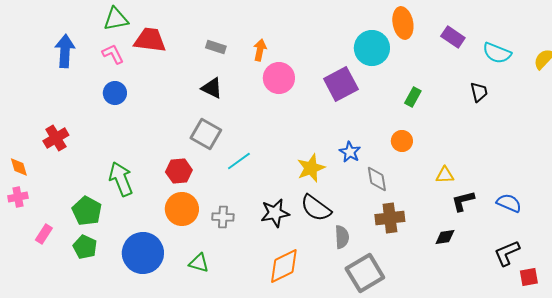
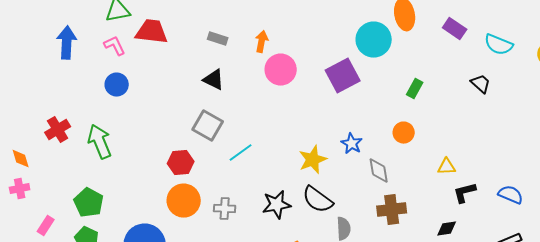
black trapezoid: (479, 92) -> (481, 84), turned -35
green arrow: (121, 179) -> (100, 142), moved

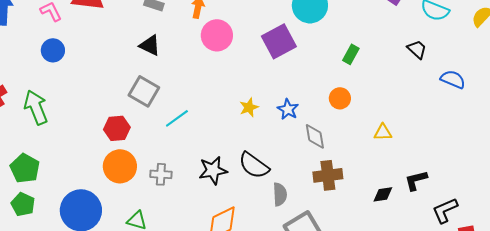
yellow star: (313, 160) -> (249, 107), moved, size x0.7
black L-shape: (465, 193) -> (416, 180), moved
blue semicircle: (511, 195) -> (453, 79), moved

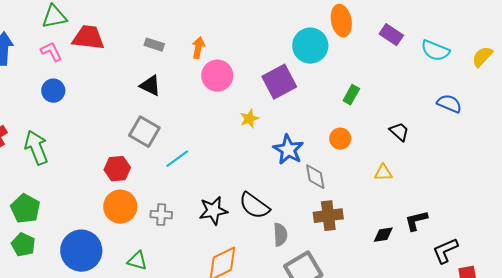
black trapezoid: (417, 49) -> (399, 132), moved
blue semicircle: (453, 79) -> (449, 104), moved
yellow star: (249, 107) -> (249, 119), moved
blue star: (288, 109) -> (288, 150), size x1.4

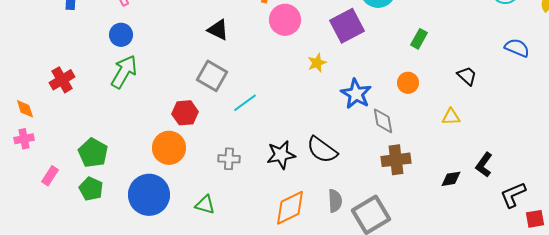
green arrow: (36, 148) -> (124, 72), moved, turned 52
orange circle: (120, 207) -> (169, 148), moved
black L-shape: (416, 221) -> (484, 165), turned -40
gray semicircle: (280, 235) -> (335, 201), moved

